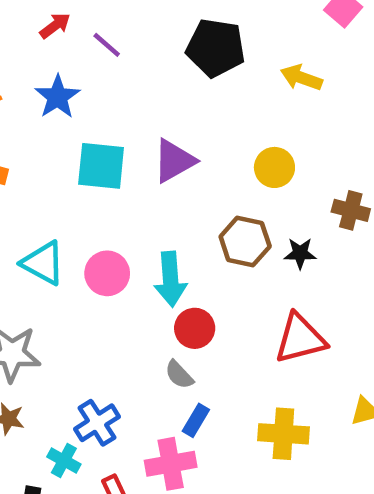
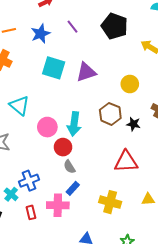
purple line: (107, 45) -> (73, 27), moved
pink circle: (107, 273) -> (47, 127), moved
red circle: (195, 328) -> (63, 147), moved

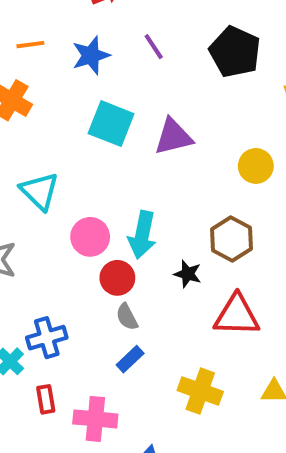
brown hexagon: (110, 114) -> (232, 239), moved
black star: (133, 124) -> (188, 274), moved
pink cross: (58, 205) -> (95, 419), moved

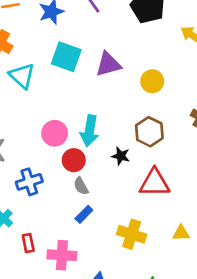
yellow circle: (256, 166) -> (152, 81), moved
cyan triangle: (39, 191) -> (22, 76), moved
blue cross: (47, 338) -> (29, 182), moved

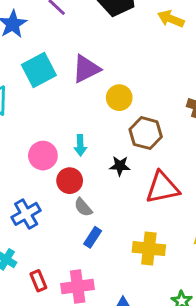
cyan square: (66, 57) -> (39, 70), turned -36
yellow circle: (152, 81) -> (119, 98), moved
cyan arrow: (89, 131) -> (80, 145), size x0.6

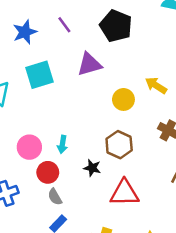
yellow arrow: (171, 19) -> (156, 85), moved
purple triangle: (86, 69) -> (89, 64), moved
yellow circle: (119, 98) -> (123, 99), moved

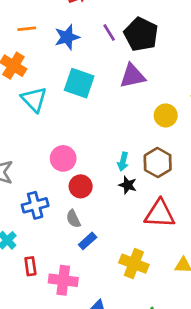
black pentagon: (116, 26) -> (141, 34), moved
cyan square: (39, 75) -> (79, 83), turned 32
cyan arrow: (62, 144) -> (123, 162), moved
gray semicircle: (55, 197) -> (73, 219), moved

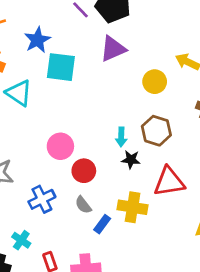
blue star: (67, 37) -> (37, 40), moved
yellow cross: (134, 264) -> (133, 207), moved

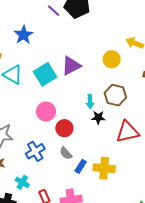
purple triangle: (113, 49) -> (71, 66), moved
cyan square: (61, 67) -> (45, 74), moved, turned -35
yellow cross: (133, 207) -> (104, 168), moved

